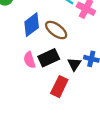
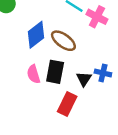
black rectangle: (49, 58) -> (55, 72), turned -54

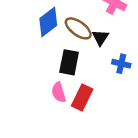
pink semicircle: (34, 74) -> (59, 92), moved
black triangle: (84, 79) -> (100, 38), moved

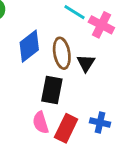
brown ellipse: (78, 28) -> (62, 53), turned 44
blue cross: (121, 64) -> (100, 123), moved

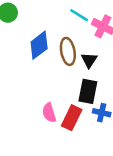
black rectangle: (52, 90) -> (88, 91), moved

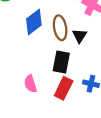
black rectangle: (88, 91) -> (61, 62), moved
pink semicircle: (49, 113) -> (30, 84), moved

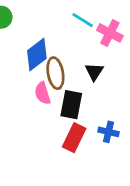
brown ellipse: (60, 28) -> (55, 73), moved
pink semicircle: (30, 84) -> (43, 93), moved

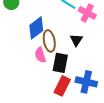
blue cross: (108, 132) -> (86, 82), size x1.5

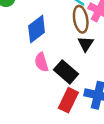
brown ellipse: (49, 41) -> (81, 19), moved
black rectangle: (60, 63) -> (66, 72), turned -60

